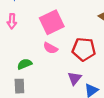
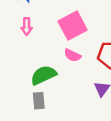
green semicircle: (25, 64) -> (43, 75), size x1.5

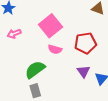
pink arrow: (27, 26) -> (14, 34), turned 80

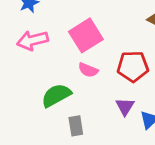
pink arrow: (14, 34) -> (33, 40), size x1.5
gray rectangle: (35, 91) -> (76, 126), moved

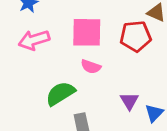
pink square: (86, 35) -> (87, 32), turned 36
red pentagon: (133, 66) -> (136, 36), moved

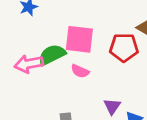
pink arrow: (34, 40) -> (29, 64), moved
green semicircle: (60, 94) -> (52, 55), moved

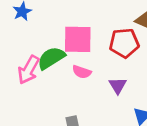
pink arrow: (29, 64) -> (29, 70), turned -44
purple triangle: (112, 106) -> (118, 86), moved

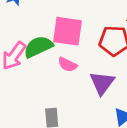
purple triangle: (118, 86) -> (102, 83), size x1.4

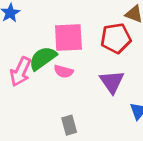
pink semicircle: (67, 65) -> (64, 71), moved

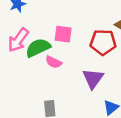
pink square: (68, 38) -> (63, 34), size x0.7
pink arrow: (20, 72) -> (18, 40), moved

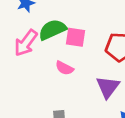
green semicircle: (38, 48) -> (52, 30), moved

